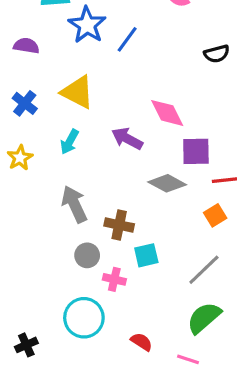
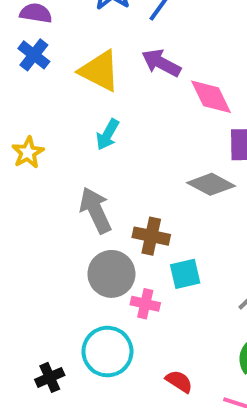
blue cross: (25, 103) -> (34, 55), moved
purple arrow: (127, 139) -> (161, 63), moved
cyan arrow: (70, 142) -> (107, 135), moved
gray circle: (87, 255) -> (111, 274), size x1.5
black cross: (26, 345) -> (50, 377), moved

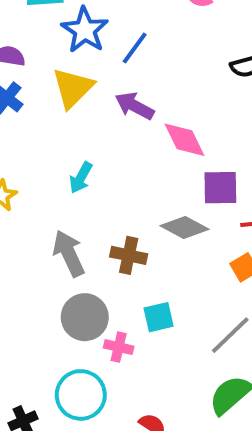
yellow triangle: (100, 71) -> (73, 88), moved, turned 48
brown cross: (151, 236) -> (129, 255), moved

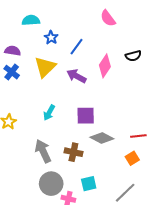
blue star: (85, 30) -> (51, 38), size x0.6
pink diamond: (184, 140) -> (105, 66), moved, turned 60
purple square: (220, 188) -> (86, 116), moved

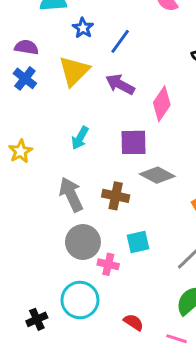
pink diamond: (105, 66) -> (162, 104), moved

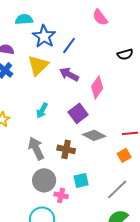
blue star: (83, 28) -> (44, 36), size x1.6
purple square: (133, 142) -> (78, 113), turned -36

